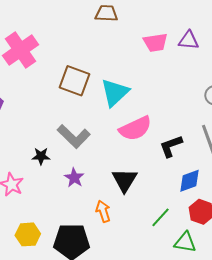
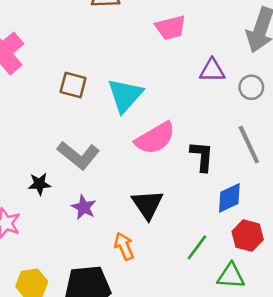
purple triangle: (189, 40) -> (212, 70), moved
brown square: (75, 81) -> (73, 85), size x0.7
black L-shape: (171, 146) -> (202, 156), turned 120

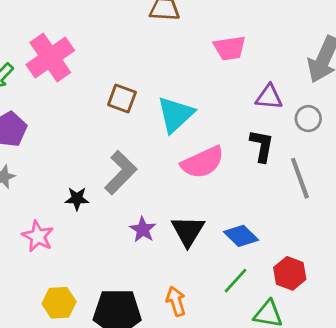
gray L-shape: (78, 155) -> (121, 173), turned -90
black L-shape: (202, 156) -> (262, 146), moved
blue diamond: (229, 198) -> (241, 236), moved, turned 64
purple star: (84, 207) -> (143, 230), moved
orange arrow: (124, 246) -> (176, 301), moved

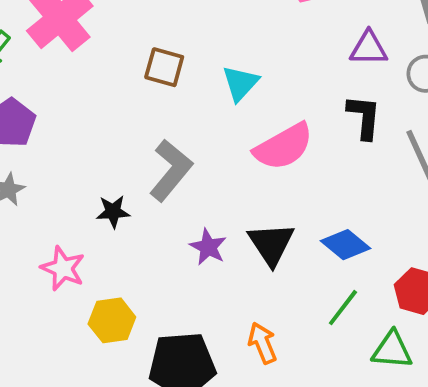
cyan triangle: (175, 114) -> (240, 83), size x0.7
yellow hexagon: (59, 303) -> (112, 320), moved

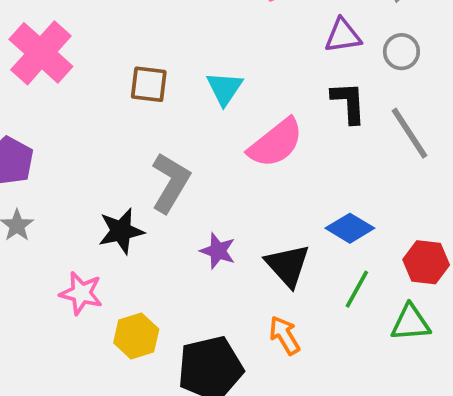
black star: (113, 212) -> (121, 231), size x1.4
black triangle: (271, 244) -> (288, 265), moved

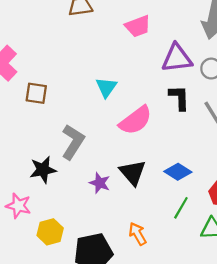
purple triangle: (343, 36) -> (177, 58), size x1.4
brown square: (149, 84) -> (36, 93), moved
black triangle: (288, 265) -> (133, 173), moved

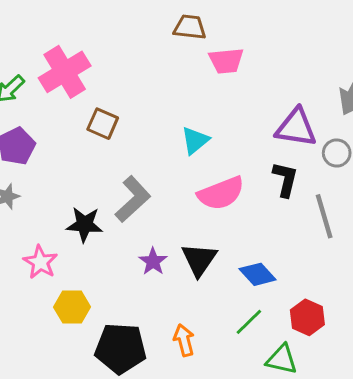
pink trapezoid: (138, 26) -> (226, 61), moved

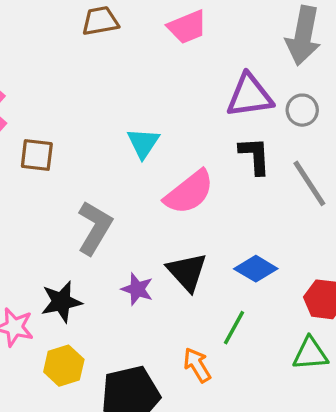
pink trapezoid: (226, 61) -> (187, 27), moved
black star: (85, 224) -> (61, 302), moved
green line: (249, 322) -> (234, 328), moved

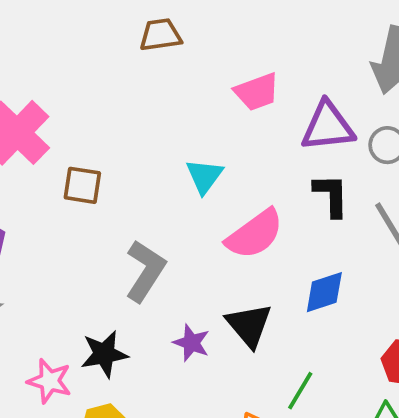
pink trapezoid: (187, 27) -> (257, 92), moved
blue diamond: (256, 269) -> (324, 292), moved, turned -51

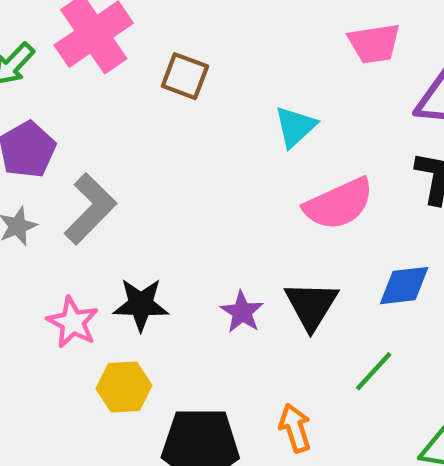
brown square: (82, 185) -> (185, 76), moved
gray L-shape: (145, 271) -> (90, 209), moved
green line: (300, 391) -> (374, 371), moved

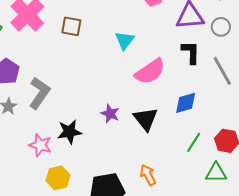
purple star: (242, 312) -> (110, 114), moved
green line: (374, 371) -> (194, 142), moved
yellow hexagon: (124, 387) -> (58, 178), moved

